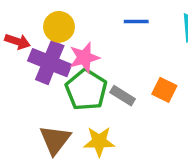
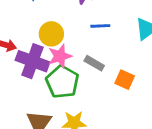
yellow circle: (59, 27) -> (51, 34), moved
gray rectangle: (123, 96) -> (94, 63), moved

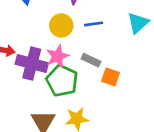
yellow circle: (51, 34) -> (61, 26), moved
orange square: (125, 80) -> (111, 77), moved

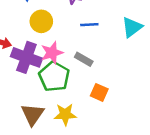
yellow circle: (61, 26) -> (41, 21), moved
orange square: (111, 77) -> (99, 92), moved

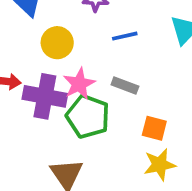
yellow star: (65, 114) -> (160, 165), moved

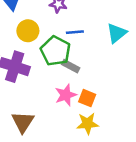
pink star: (79, 84) -> (66, 95), moved
green pentagon: (88, 116) -> (55, 51), moved

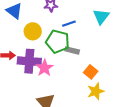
pink star: (66, 95) -> (44, 68), moved
orange square: (87, 98) -> (91, 72), turned 32

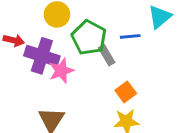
blue line: (69, 24) -> (130, 36), moved
gray rectangle: (72, 50) -> (107, 55), turned 32

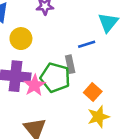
green pentagon: (89, 38) -> (55, 78), moved
gray rectangle: (107, 55) -> (70, 64), turned 30

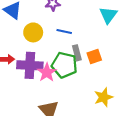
blue line: (87, 44) -> (64, 32), moved, turned 32
orange square: (93, 92) -> (94, 56), moved, turned 32

